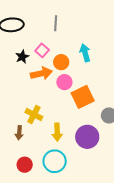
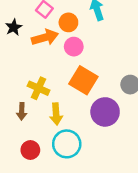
black star: (22, 57) -> (14, 27), moved
orange square: (83, 97) -> (83, 80), moved, turned -30
yellow arrow: (57, 132) -> (56, 114), moved

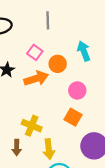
pink circle: (74, 47) -> (77, 90), moved
orange square: (83, 80) -> (73, 117), size x0.7

